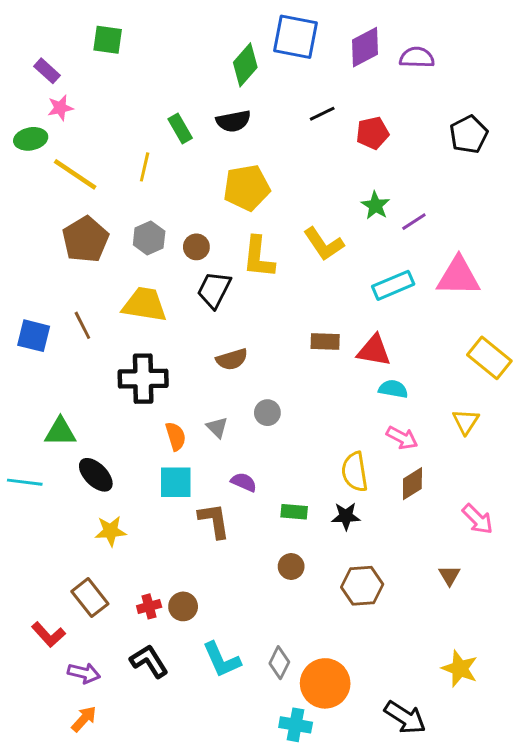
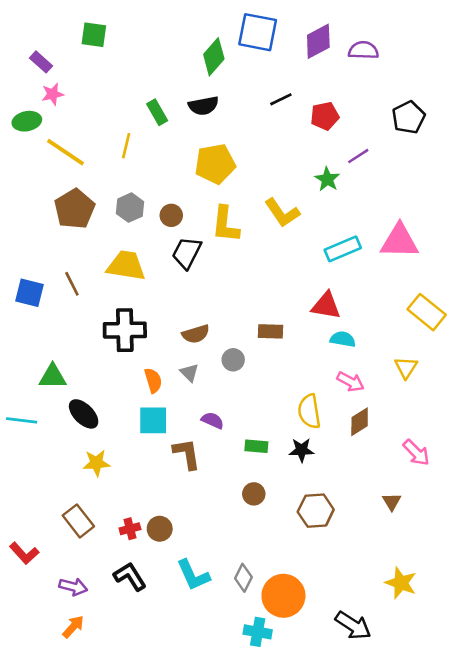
purple line: (414, 222) -> (358, 156), moved
brown rectangle: (325, 342) -> (271, 331), moved
brown semicircle: (232, 359) -> (196, 334), moved
red L-shape: (48, 635) -> (24, 553), moved

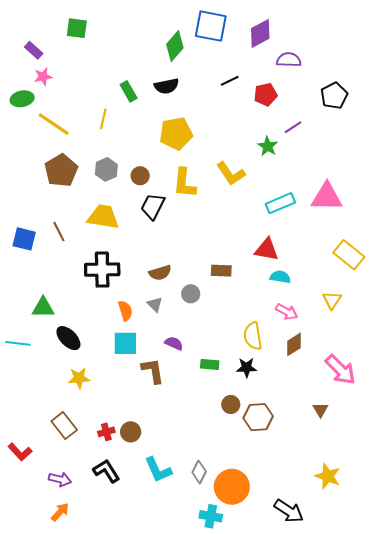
purple semicircle: (363, 50) -> (289, 60), moved
pink arrow: (416, 453) -> (340, 370), size x1.4
brown circle: (254, 494) -> (231, 404), moved

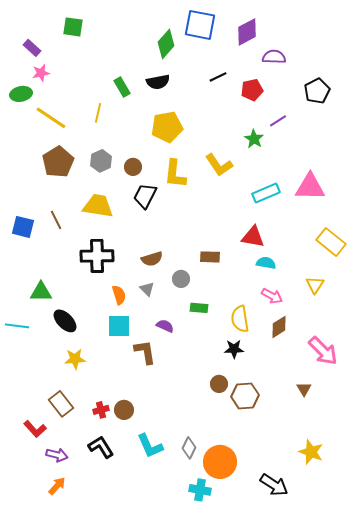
green rectangle: (210, 364) -> (199, 308), moved
red L-shape: (20, 452) -> (35, 429), moved

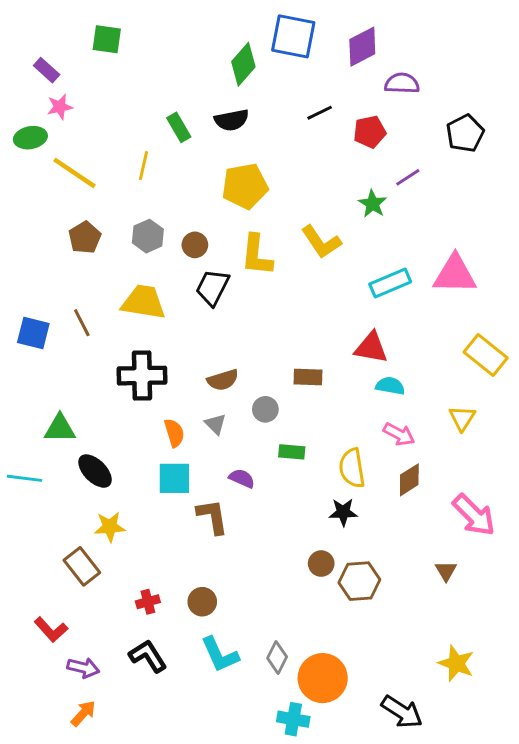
brown pentagon: (58, 162) -> (85, 238), size x0.7
brown rectangle: (61, 404) -> (82, 566), moved
brown circle: (124, 410) -> (202, 602), moved

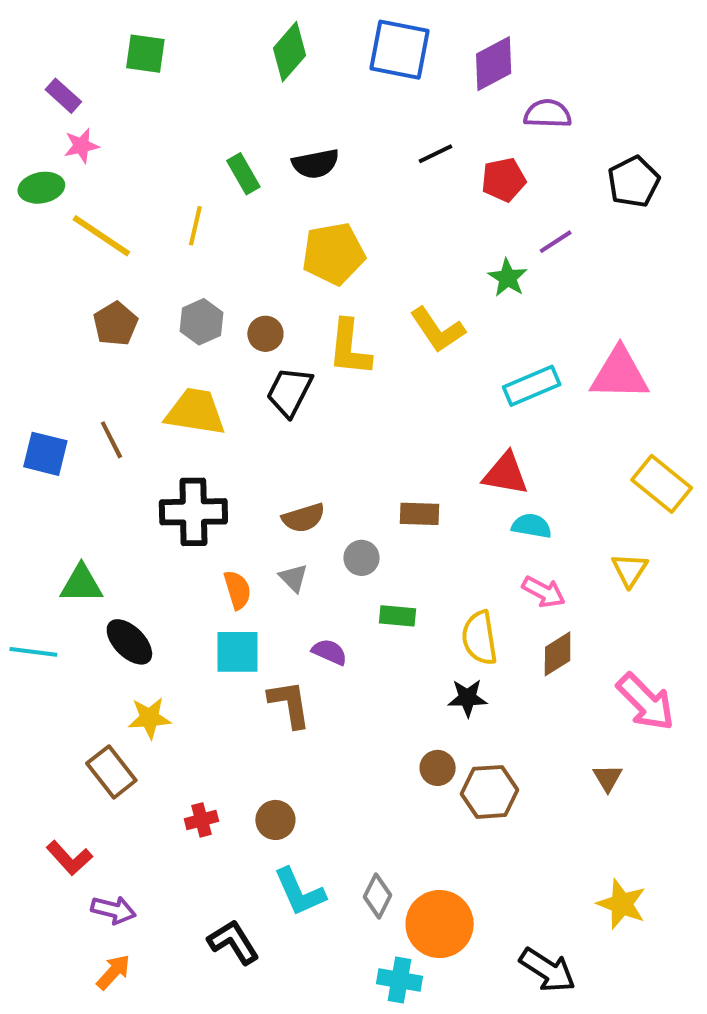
green diamond: (243, 64) -> (289, 52), moved
black L-shape: (148, 656) -> (233, 942), moved

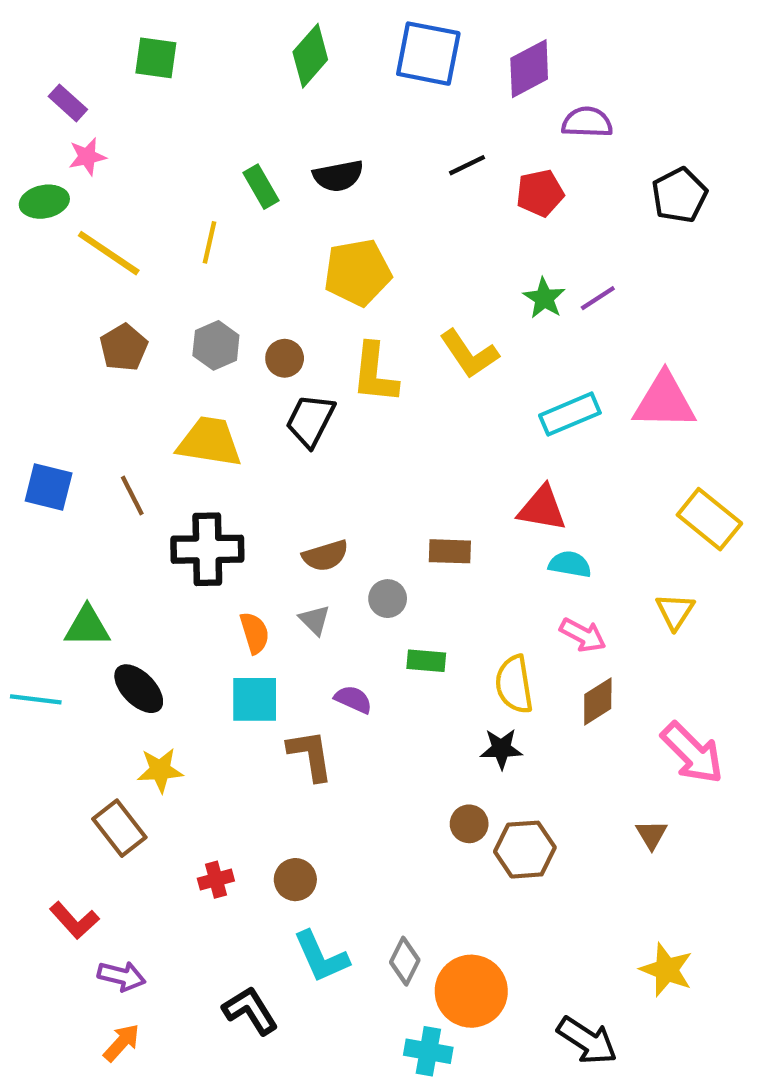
purple line: (556, 242) -> (598, 298), moved
brown line: (111, 440) -> (132, 496), moved

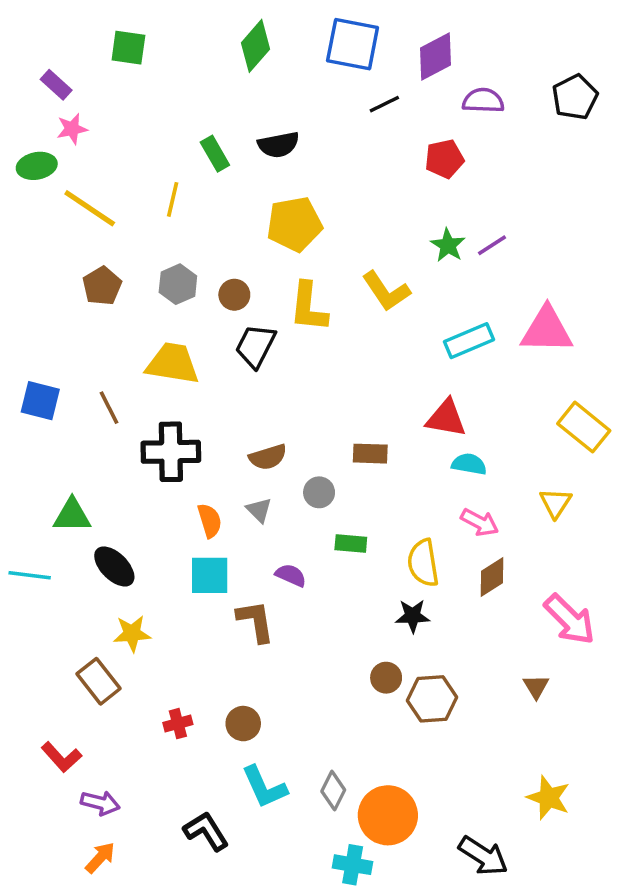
black line: (467, 165) -> (384, 104), moved
black pentagon: (679, 195) -> (575, 97), moved

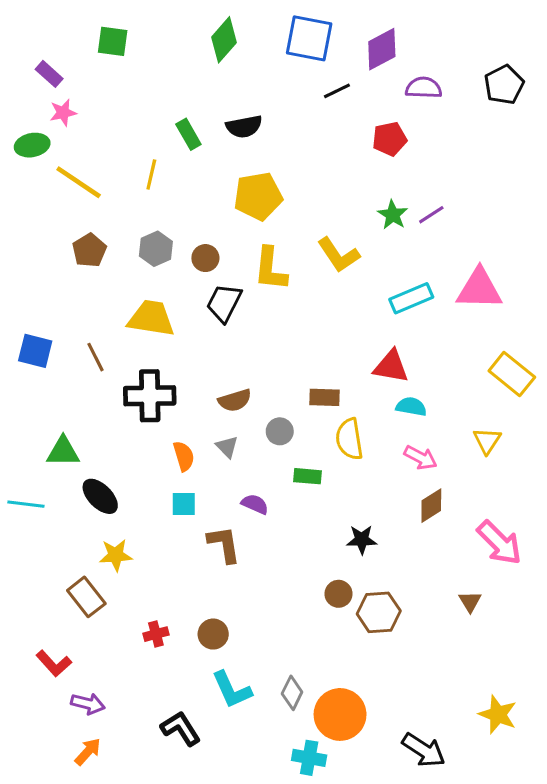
yellow semicircle: (423, 563) -> (349, 439), moved
cyan square: (210, 575) -> (184, 504), size x0.7
yellow star: (548, 798) -> (498, 714), moved

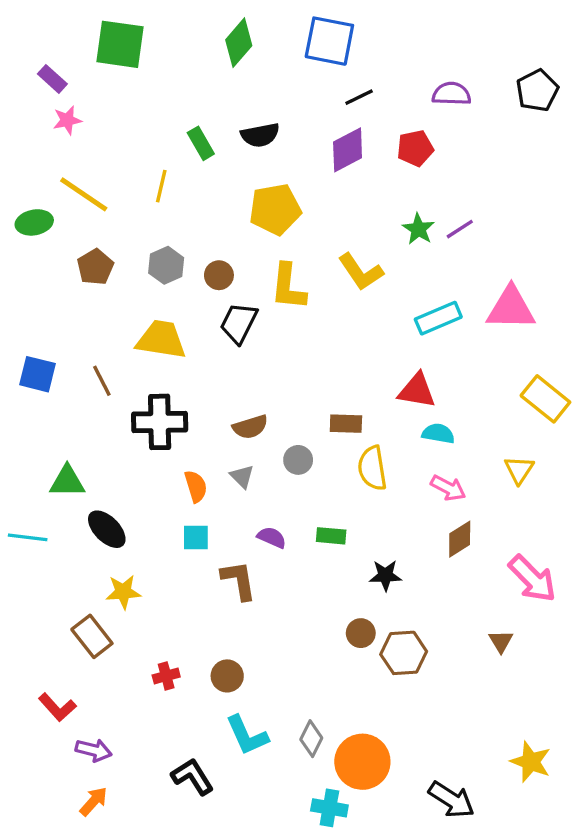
green square: (113, 41) -> (120, 44), size x1.5
purple diamond: (382, 49) -> (348, 150), moved
green ellipse: (32, 145) -> (34, 222), moved
green rectangle: (308, 476) -> (331, 536), moved

